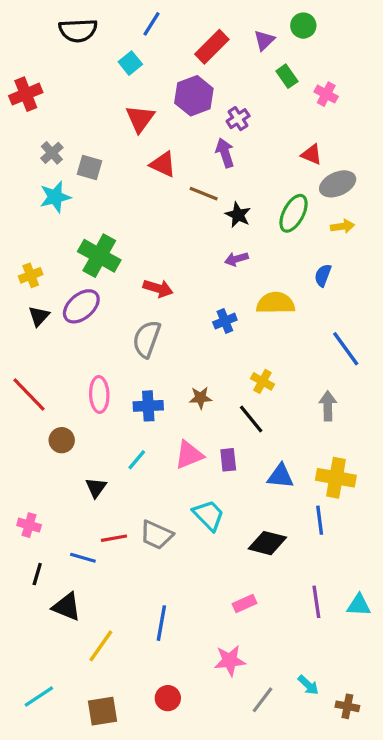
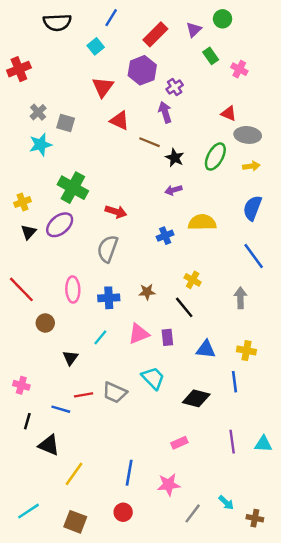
gray ellipse: (338, 184) -> (248, 135), turned 30
blue semicircle: (323, 275) -> (252, 208), moved, size x1.5
yellow cross: (336, 478) -> (246, 351), size x0.7
blue line: (161, 623) -> (129, 473), moved
brown square: (103, 711) -> (75, 522), turned 30

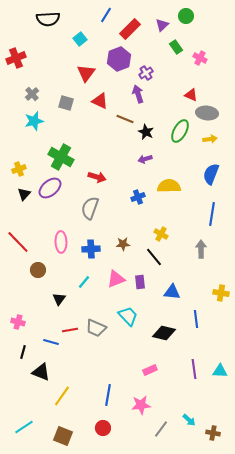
blue line: (111, 18) -> (106, 15), moved
gray square: (66, 123) -> (66, 103), moved
blue line: (254, 256) -> (212, 214), turned 45
yellow cross: (246, 351) -> (221, 293), moved

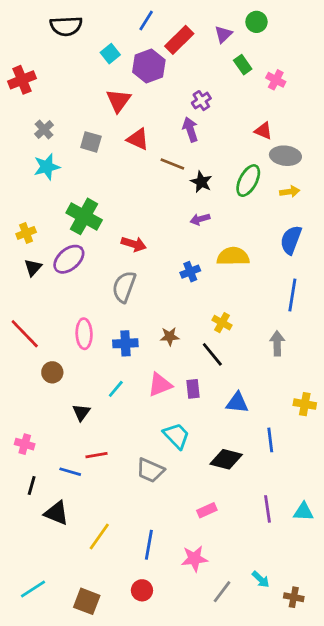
purple hexagon: (119, 59) -> (149, 66), moved
gray trapezoid: (96, 328) -> (150, 470), moved
yellow line: (62, 396) -> (99, 537), moved

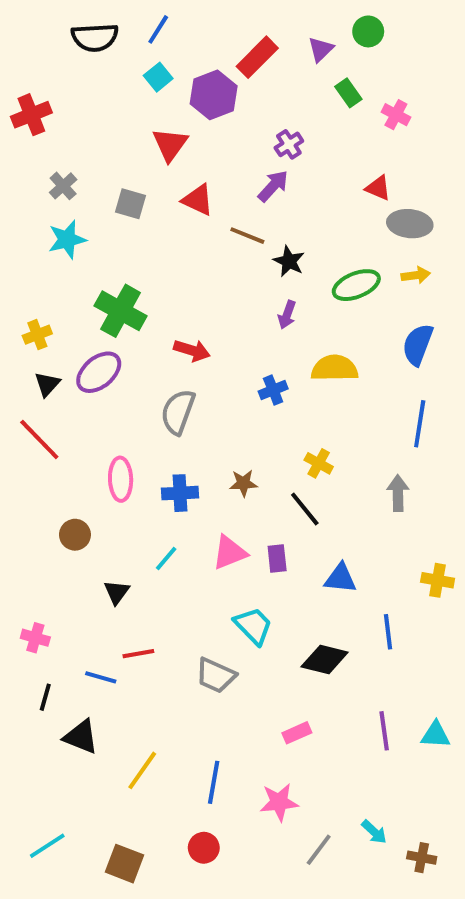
blue line: (146, 21) -> (158, 29), moved
purple arrow: (190, 129) -> (273, 186), turned 60
green ellipse: (248, 181) -> (356, 285), moved, turned 40
purple arrow: (200, 219) -> (287, 315), turned -54
red line: (25, 334) -> (39, 440), moved

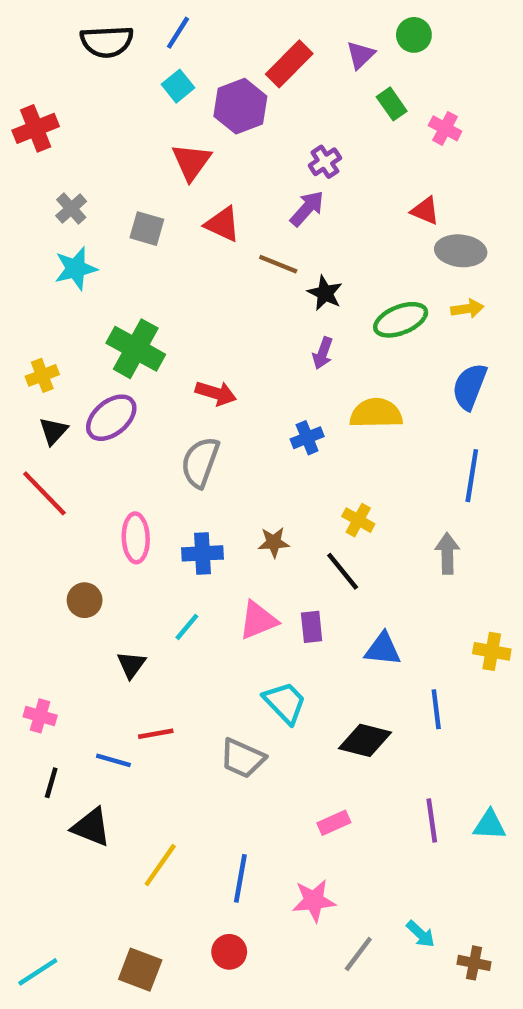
cyan line: (47, 846) -> (38, 972), moved

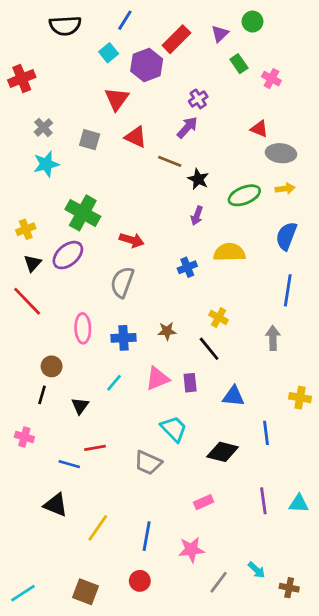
blue line: (178, 33) -> (125, 20), moved
black line: (51, 783) -> (42, 395), moved

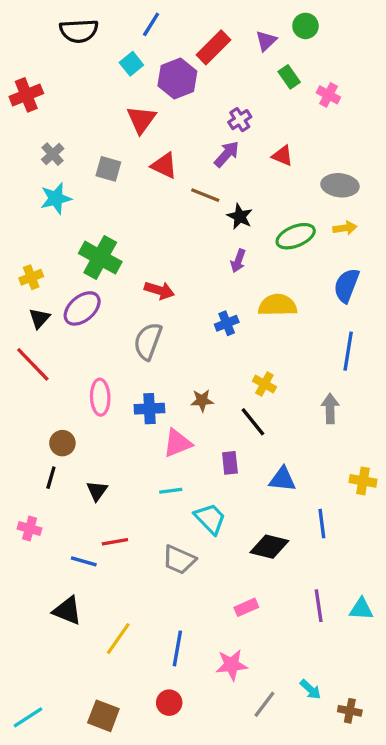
red triangle: (259, 129) -> (282, 156), moved
pink triangle: (157, 379) -> (177, 443), moved
cyan line: (114, 383) -> (171, 491), moved, turned 42

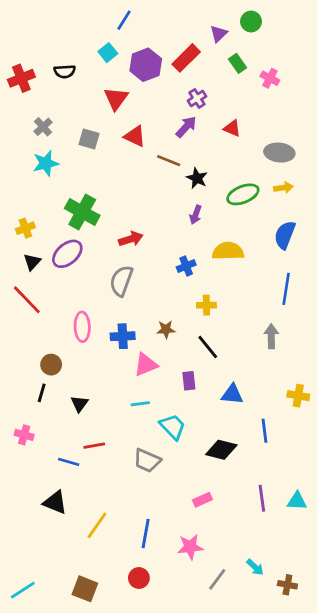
black semicircle: (79, 31) -> (65, 71), moved, size x0.7
red rectangle: (214, 47) -> (186, 58), moved
red arrow: (159, 290) -> (131, 239), turned -35
yellow cross: (264, 384) -> (206, 305), moved, turned -30

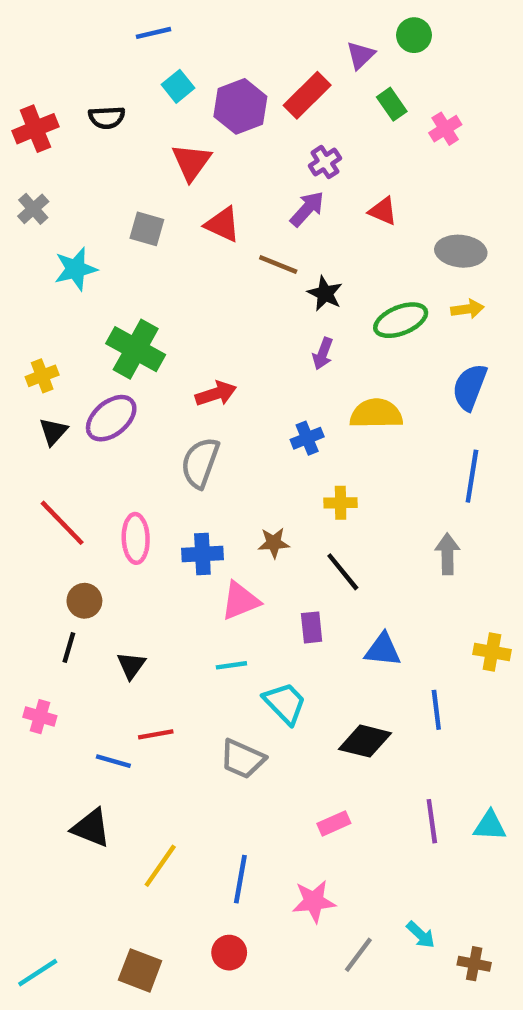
blue line: (124, 20) -> (153, 33), moved, turned 45
pink cross: (270, 78) -> (445, 129), turned 30
gray cross: (43, 127) -> (33, 209), moved
red line: (27, 300) -> (62, 523), moved

